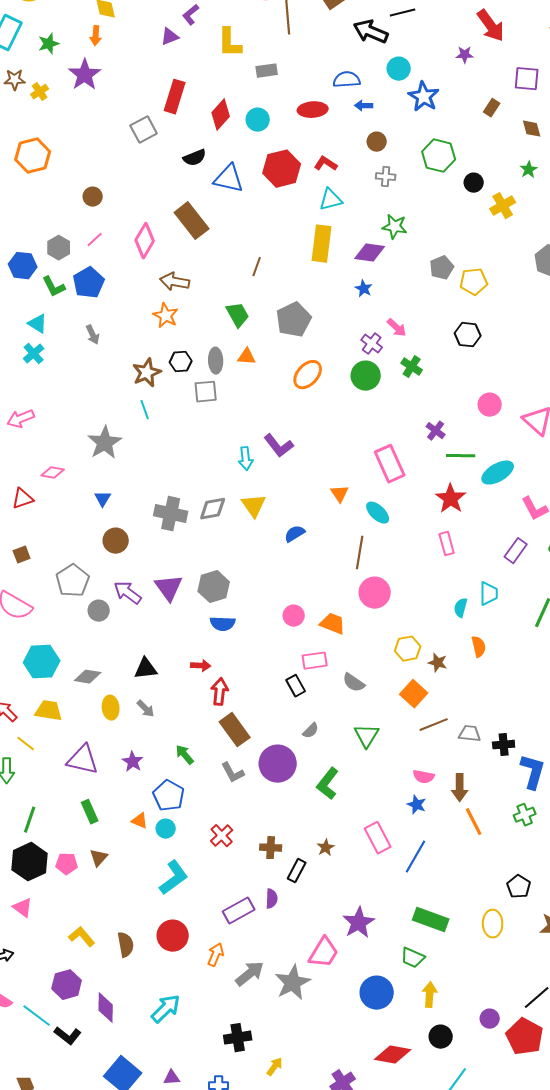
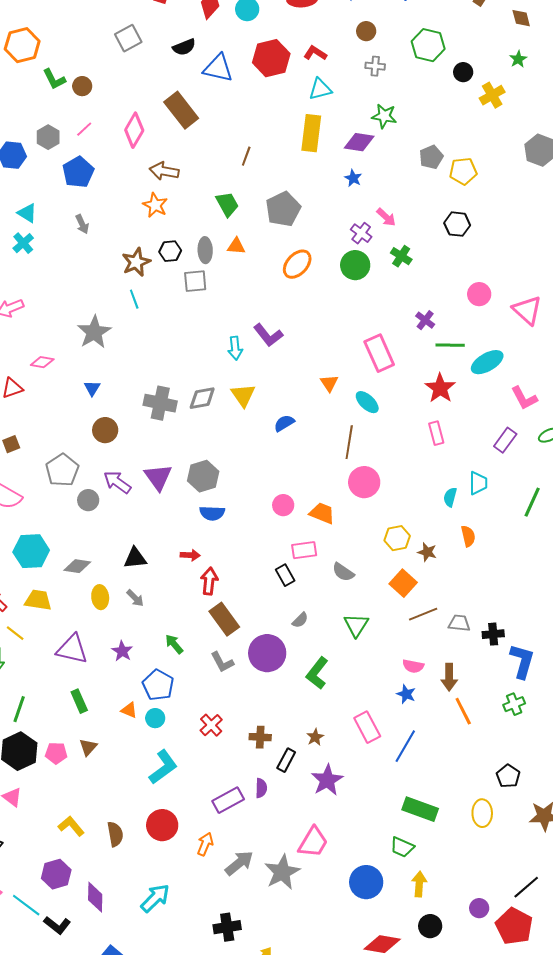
gray square: (144, 130) -> (128, 38), moved
green L-shape: (54, 287) -> (54, 79), moved
purple star: (359, 923) -> (327, 780), moved

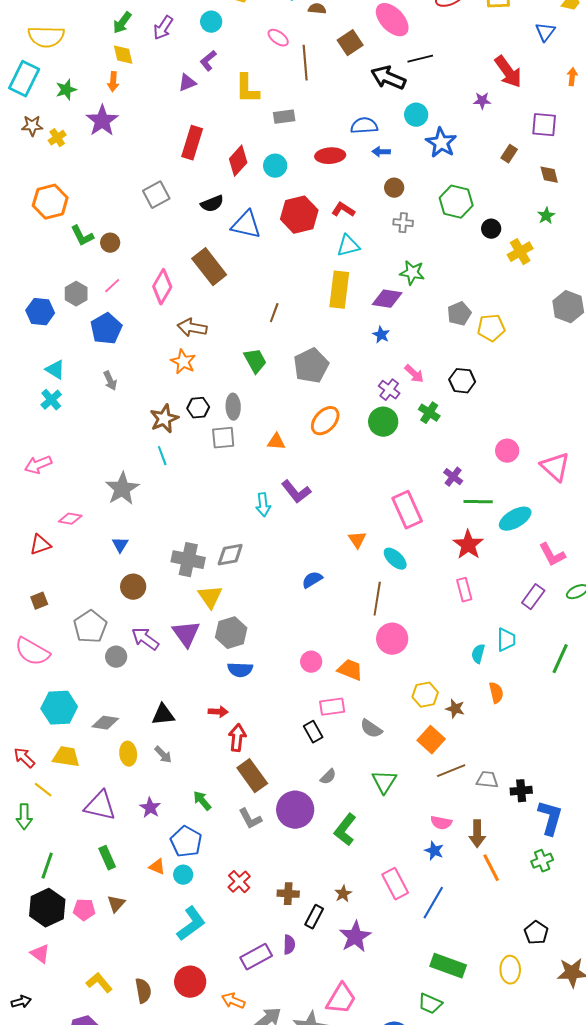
black hexagon: (457, 224) -> (462, 381), moved
orange triangle: (236, 246) -> (276, 442), moved
yellow triangle: (243, 395) -> (210, 597), moved
orange arrow: (205, 844) -> (233, 1001), turned -90

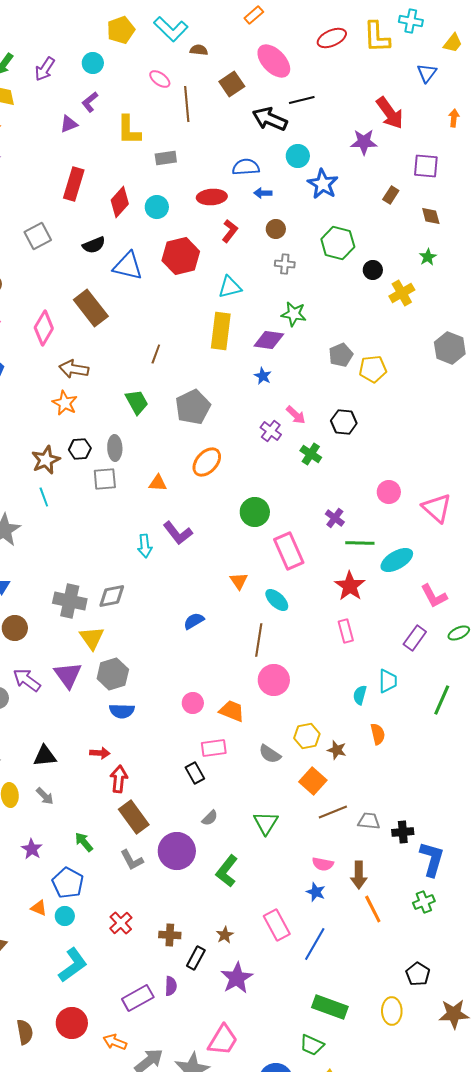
purple star: (482, 101) -> (364, 142), size x1.5
red L-shape: (343, 210) -> (230, 231), moved, turned 95
green circle: (383, 422) -> (255, 512), moved
gray semicircle: (371, 729) -> (270, 754), moved

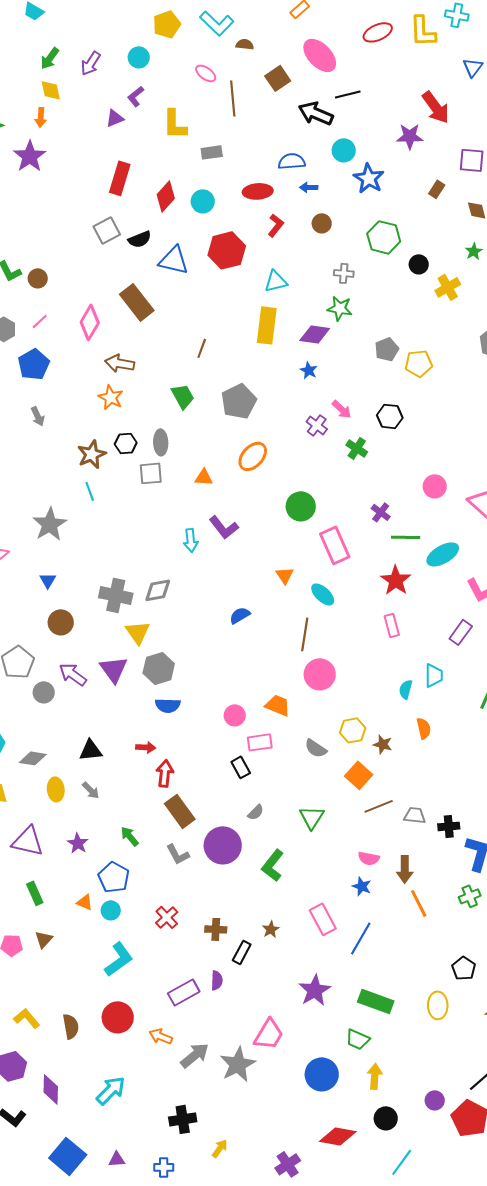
gray square: (38, 236) -> (107, 230), moved
gray cross: (285, 264) -> (344, 273), moved
pink circle: (193, 703) -> (235, 715), moved
purple star: (237, 978) -> (315, 990), moved

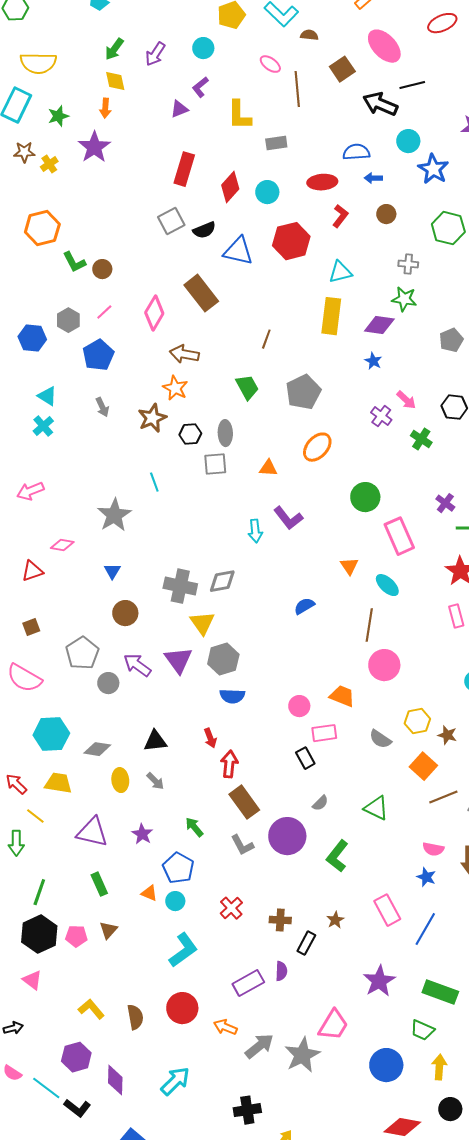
brown star: (92, 454) -> (152, 418), moved
red arrow: (146, 747) -> (210, 738), turned 66
green triangle: (312, 817) -> (376, 808), turned -36

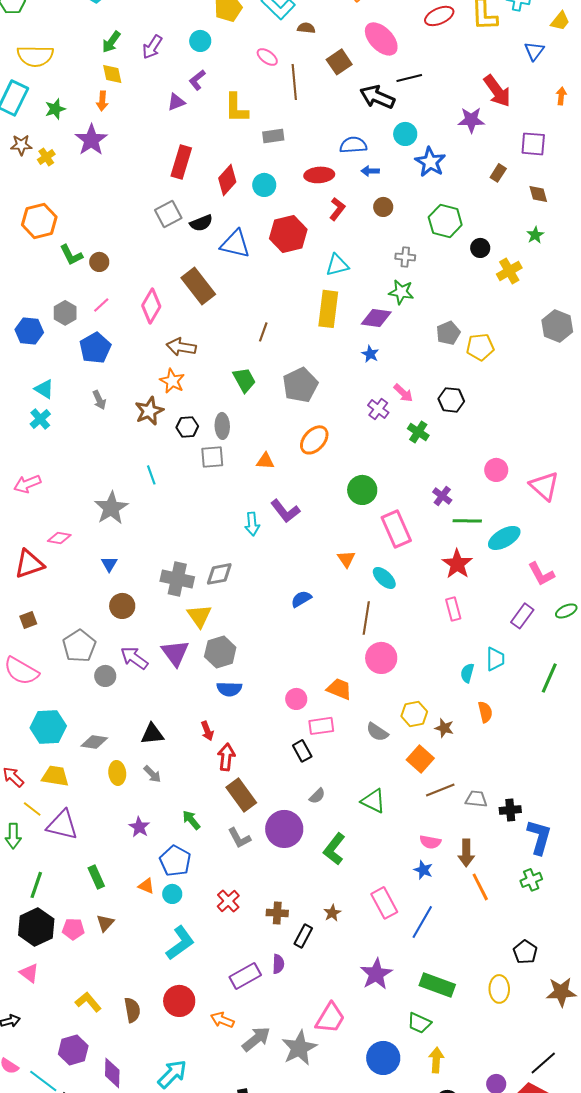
red triangle: (32, 571) -> (29, 564), size x1.4
purple triangle: (92, 832) -> (62, 825), moved

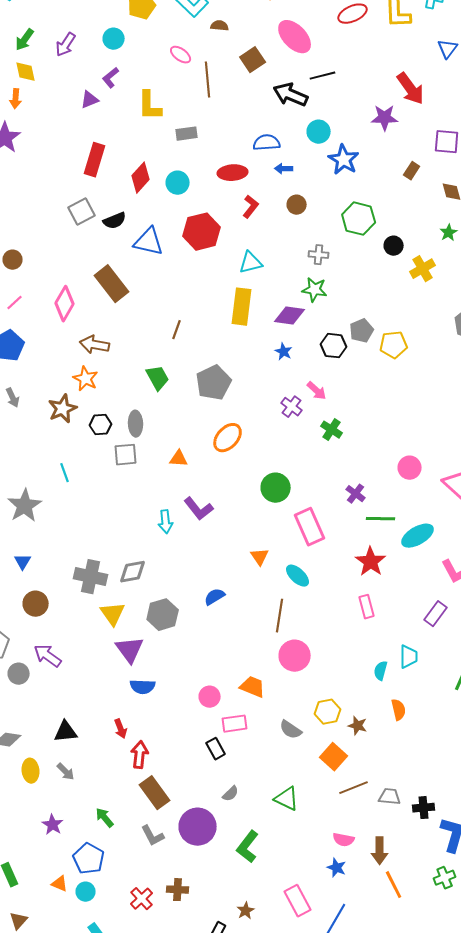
black hexagon: (451, 400) -> (334, 346), moved
gray hexagon: (220, 652) -> (163, 615), moved
purple triangle: (175, 653) -> (130, 650), moved
brown cross: (277, 913) -> (178, 890), moved

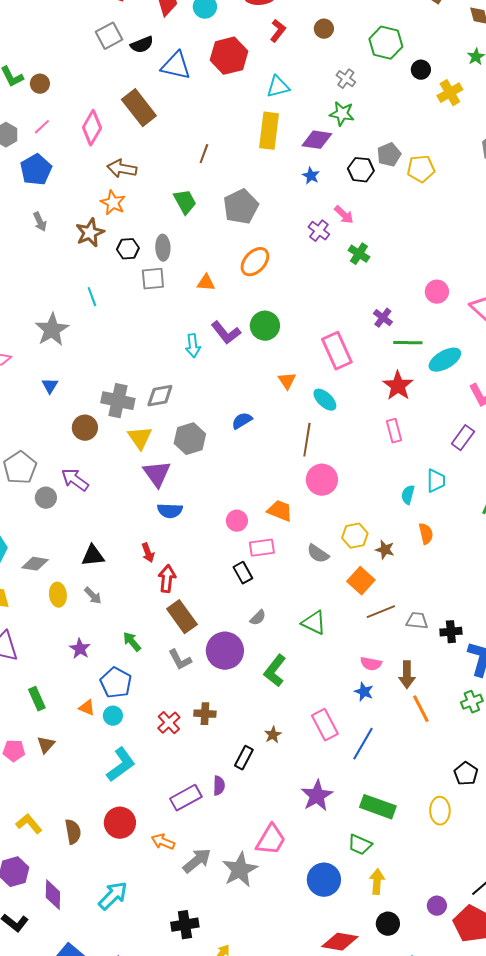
gray cross: (319, 255) -> (346, 79), turned 30
green circle: (276, 488) -> (265, 326), moved
brown circle: (36, 604) -> (85, 428), moved

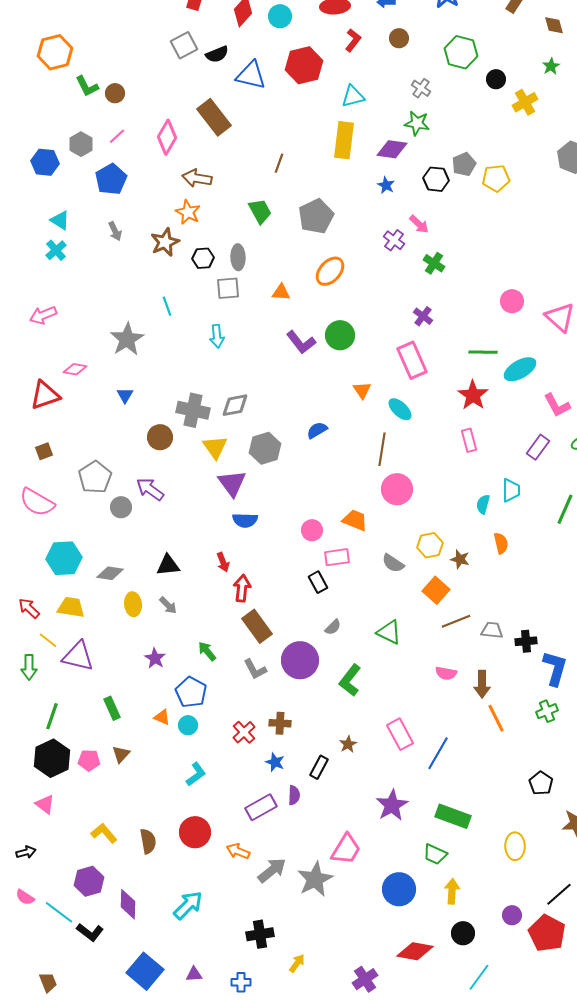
purple cross: (383, 318) -> (423, 316), moved
cyan arrow: (193, 346) -> (217, 336), moved
blue star: (364, 692) -> (275, 762), moved
cyan L-shape: (121, 765) -> (196, 774), size x0.7
yellow ellipse: (440, 811) -> (515, 846), moved

